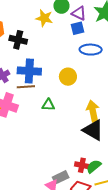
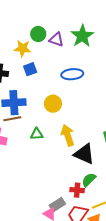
blue square: (77, 28) -> (30, 69), moved
yellow arrow: (93, 111) -> (68, 135), moved
green semicircle: (94, 166) -> (89, 180), moved

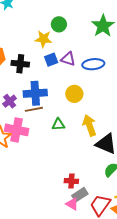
purple triangle: (56, 40) -> (68, 59), moved
red cross: (77, 190) -> (71, 181), moved

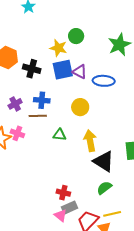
blue square: (51, 60) -> (63, 70), size x1.5
blue cross: (35, 93) -> (42, 100), size x0.7
pink cross: (17, 130) -> (17, 133), size x0.6

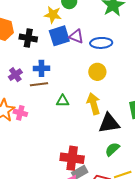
yellow circle: (80, 107) -> (97, 72), moved
pink cross: (17, 133) -> (20, 113), moved
black triangle: (104, 161) -> (109, 123), turned -35
red cross: (63, 193) -> (72, 158), size x1.6

